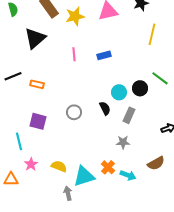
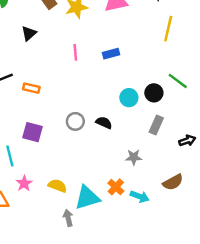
black triangle: (35, 38) -> (29, 33), size x0.6
black semicircle: (105, 108) -> (104, 123), moved, turned -40
gray rectangle: (129, 115) -> (156, 125), moved

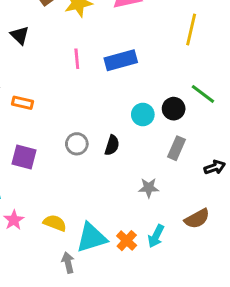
black triangle: (29, 33) -> (20, 35), turned -35
blue rectangle: (111, 54) -> (121, 60), size x1.5
black semicircle: (104, 123) -> (112, 145), turned 84
orange cross: (116, 187) -> (127, 241), moved
cyan arrow: (140, 196) -> (156, 236), turned 96

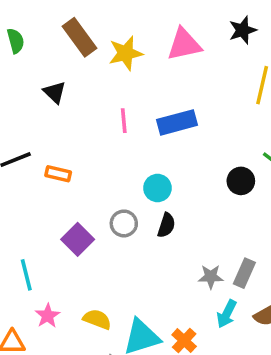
cyan circle: (143, 114) -> (157, 188), moved
gray rectangle: (177, 148) -> (244, 273), moved
purple square: (24, 157) -> (78, 239), moved, turned 30
cyan arrow: (156, 236) -> (227, 314), moved

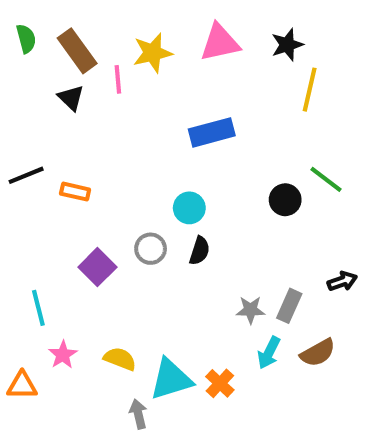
black star: (243, 30) -> (287, 45), moved
brown rectangle: (79, 37) -> (77, 51), moved
pink line: (124, 121) -> (118, 79), moved

